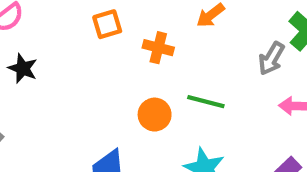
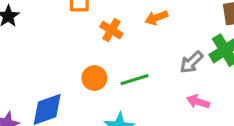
green line: (206, 102) -> (134, 80), turned -48

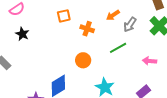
gray arrow: (191, 62) -> (130, 25), moved
green line: (134, 80) -> (118, 48), moved

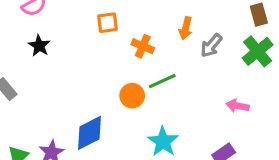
orange arrow: (113, 15) -> (186, 28), turned -48
green line: (118, 48) -> (162, 81), moved

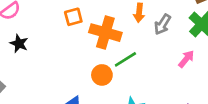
orange cross: (143, 46) -> (105, 33), size x1.6
pink arrow: (237, 106) -> (186, 59), moved, turned 126

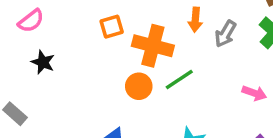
pink arrow: (186, 59) -> (254, 93), moved, turned 72
orange circle: (102, 75) -> (139, 86), moved

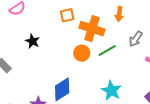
gray arrow: (225, 34) -> (136, 39), moved
black star: (43, 62) -> (32, 41), moved

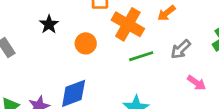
orange arrow: (119, 14) -> (166, 13), turned 32
orange circle: (82, 53) -> (86, 43), moved

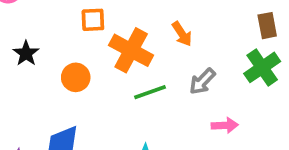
orange arrow: (166, 13) -> (182, 34), turned -84
pink arrow: (196, 83) -> (225, 125), turned -36

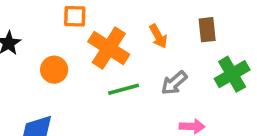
brown rectangle: (267, 26) -> (207, 30), moved

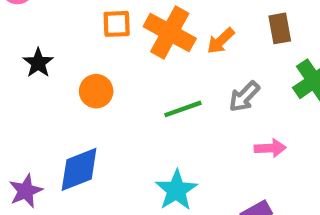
orange arrow: (158, 36) -> (221, 41), turned 80
orange cross: (109, 48) -> (170, 32), moved

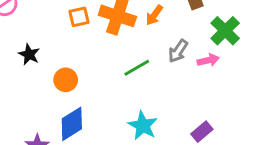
orange circle: (96, 91) -> (66, 80), moved
pink arrow: (270, 148) -> (208, 60), moved

